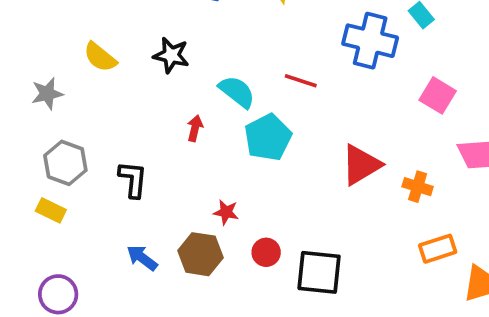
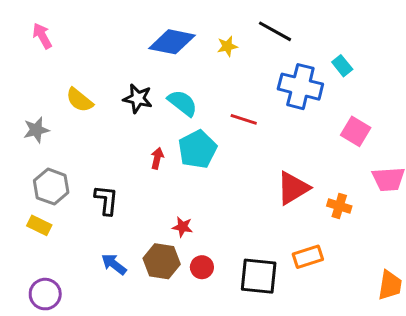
cyan semicircle: (237, 92) -> (183, 103), moved
cyan pentagon: (268, 137) -> (197, 149), moved
orange rectangle: (438, 249) -> (308, 257), moved
red circle: (266, 252) -> (202, 267), moved

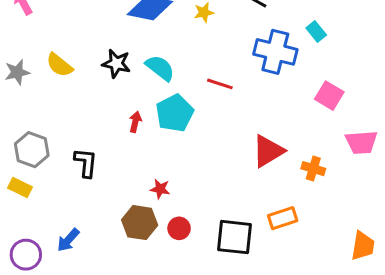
gray star: (36, 130) -> (17, 72), moved
blue arrow: (114, 264) -> (68, 240), moved, turned -85

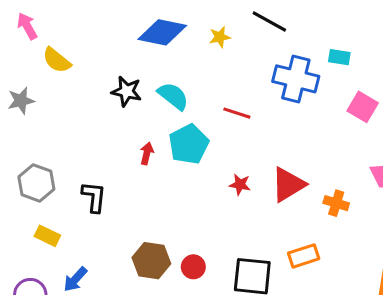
cyan rectangle: (316, 31) -> (339, 57), turned -42
yellow semicircle: (59, 65) -> (57, 60), moved
pink square: (329, 96) -> (363, 107), moved
yellow rectangle: (20, 188) -> (47, 236), moved
red star: (160, 189) -> (240, 185), moved

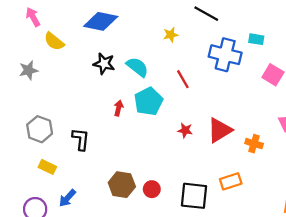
blue diamond: (162, 32) -> (101, 21), moved
yellow star: (220, 37) -> (171, 35), moved
red line: (237, 113) -> (183, 79), turned 42

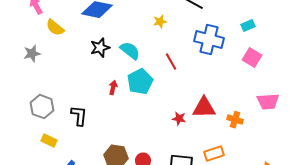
cyan rectangle: (256, 39) -> (248, 26), moved, turned -32
black star: (104, 64) -> (100, 48), turned -30
red star: (185, 130) -> (179, 119), moved
red triangle: (220, 130) -> (204, 108), turned 30

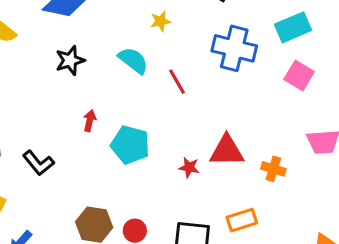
cyan rectangle: (248, 26) -> (293, 27), size x1.6
cyan semicircle: (130, 51) -> (133, 60), moved
cyan pentagon: (140, 82) -> (130, 145), moved, turned -30
black L-shape: (79, 116) -> (38, 163), turned 135

